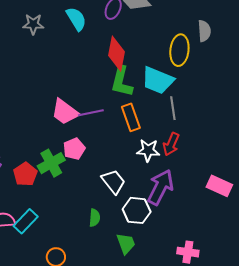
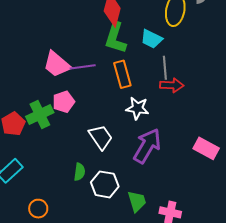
cyan trapezoid: (158, 80) -> (152, 39), size x0.7
red arrow: (171, 144) -> (172, 85), moved, turned -115
white hexagon: (137, 210) -> (105, 184), moved
green trapezoid: (126, 244) -> (137, 201), moved

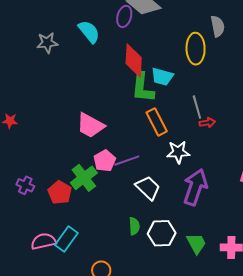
cyan trapezoid: (152, 39) -> (162, 77), moved
purple line: (83, 67) -> (127, 161), moved
red arrow: (172, 85) -> (207, 123), size x0.7

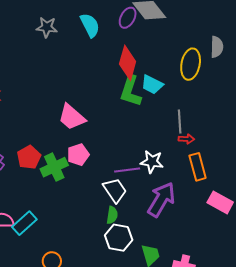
orange rectangle: (157, 122) -> (198, 167), moved
purple line: (127, 161) -> (127, 170), moved
red pentagon: (60, 192) -> (29, 157), moved
green semicircle: (134, 226) -> (112, 215), moved

